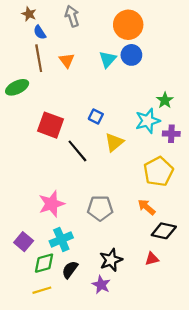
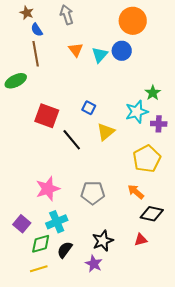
orange circle: (128, 25) -> (133, 21), moved
orange triangle: (67, 60) -> (76, 50), moved

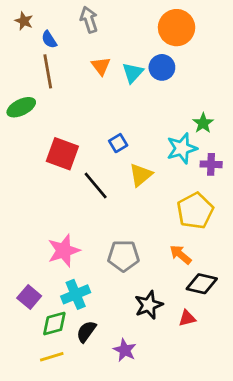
brown star: (27, 13) -> (24, 21), moved
blue square: (89, 108) -> (118, 143), turned 32
black star: (103, 241) -> (149, 305), moved

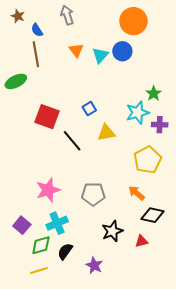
yellow triangle: (141, 175) -> (106, 133), turned 30

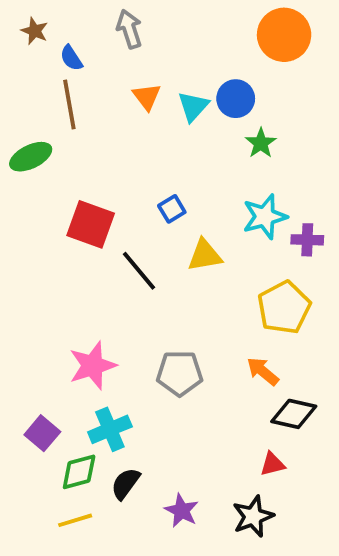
orange circle: (133, 21) -> (284, 35), moved
green star: (154, 93) -> (261, 143), moved
black star: (112, 231) -> (253, 516), moved

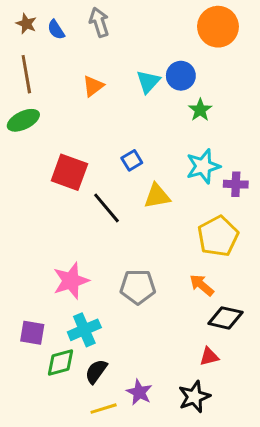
blue semicircle: (71, 58) -> (56, 30), moved
orange triangle: (147, 97) -> (93, 86), moved, turned 30
brown line: (69, 104) -> (26, 74), moved
purple square: (42, 433) -> (32, 333), turned -30
yellow line: (75, 520) -> (104, 409), moved

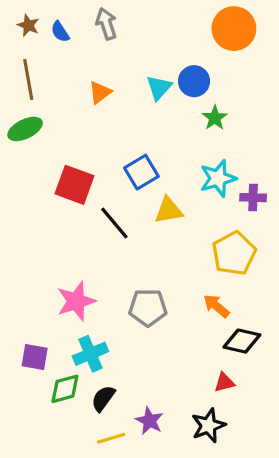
blue square: (132, 160) -> (141, 172), size x1.5

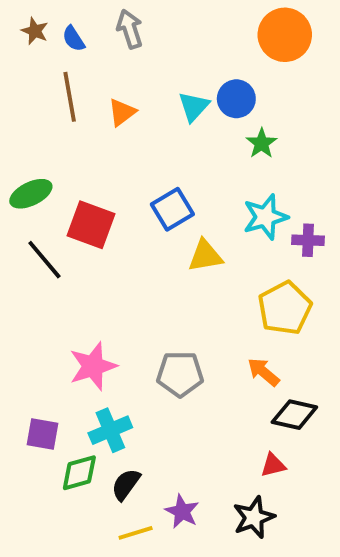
brown line: (28, 80) -> (70, 97), moved
green ellipse: (25, 129) -> (31, 194), moved
black line: (114, 223) -> (44, 260), moved

